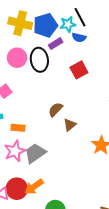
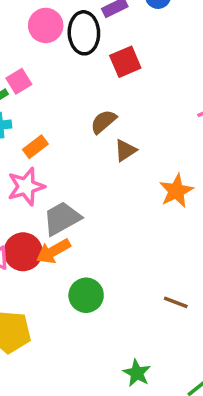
red square: (79, 70) -> (125, 62), moved
orange rectangle: (18, 128) -> (35, 147), turned -48
gray trapezoid: (35, 153) -> (62, 218), moved

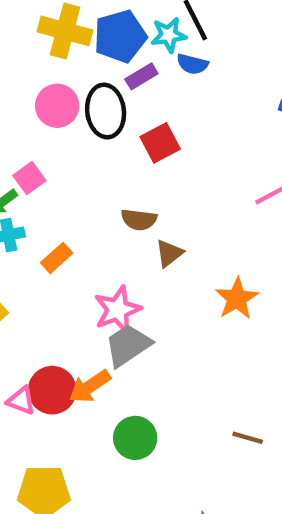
brown semicircle: (103, 122) -> (139, 220), turned -128
pink star: (26, 187) -> (118, 310), moved
gray trapezoid: (62, 218) -> (128, 345), moved

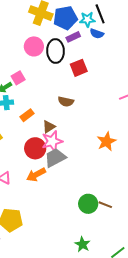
brown triangle: (169, 253) -> (49, 127), moved
red circle: (52, 390) -> (35, 148), moved
green circle: (135, 438) -> (88, 204), moved

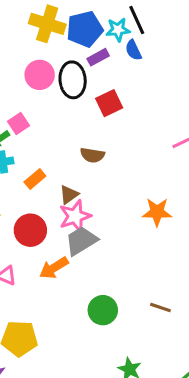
blue semicircle: (97, 34) -> (133, 50), turned 48
orange star: (106, 141) -> (157, 212), turned 30
red circle: (35, 148) -> (30, 230), moved
green circle: (88, 204) -> (103, 310), moved

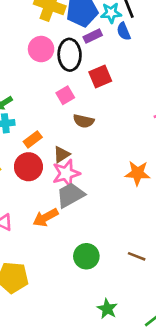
pink square: (19, 124) -> (65, 95), moved
red circle: (30, 230) -> (28, 167), moved

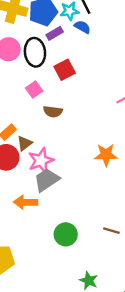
blue semicircle: (124, 31) -> (82, 27), turned 147
brown triangle: (62, 154) -> (24, 143), moved
orange arrow: (46, 218) -> (26, 202), turned 35

